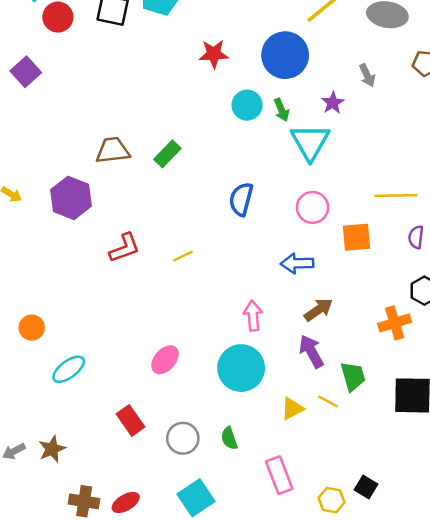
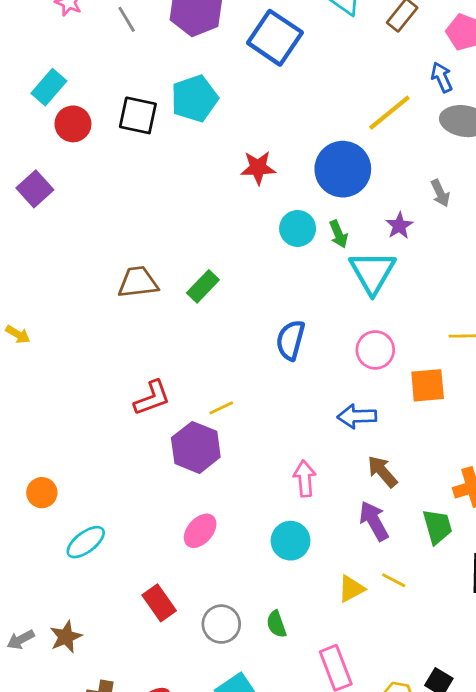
purple hexagon: (71, 198) -> (196, 447), moved
brown arrow: (318, 310) -> (382, 471), turned -96
cyan circle: (241, 368) -> (291, 541), size x0.7
green trapezoid: (353, 376) -> (437, 527), moved

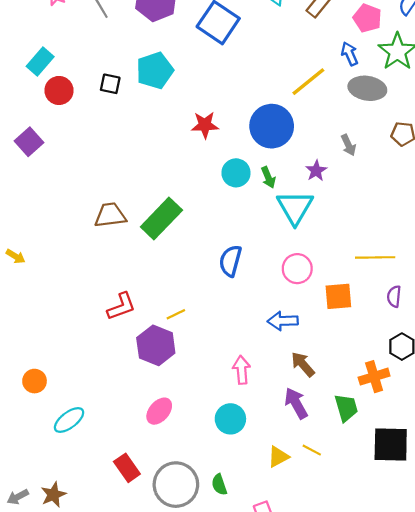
black square: (138, 115) -> (110, 84), size x0.7
green rectangle: (203, 286) -> (161, 219), size x1.6
gray circle: (221, 624) -> (176, 485), size x1.5

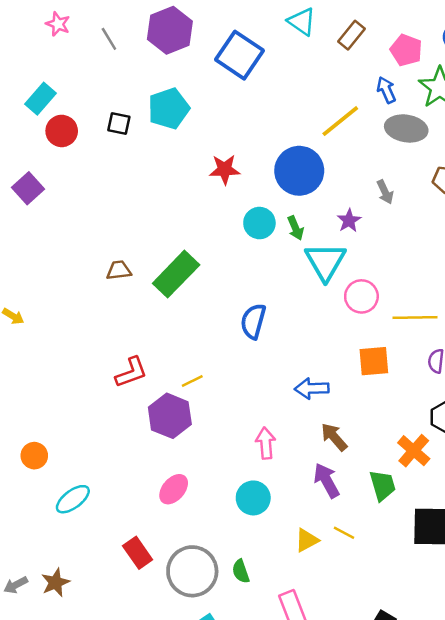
brown trapezoid: (110, 215) -> (119, 270), size x0.7
pink circle: (297, 269) -> (361, 296), moved
orange cross: (374, 377) -> (414, 451), turned -32

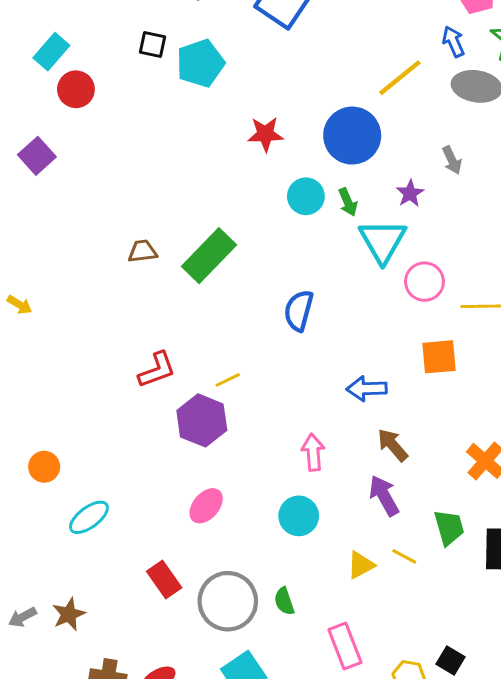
black square: (119, 124) -> (153, 44), moved
green trapezoid: (383, 485) -> (449, 527), moved

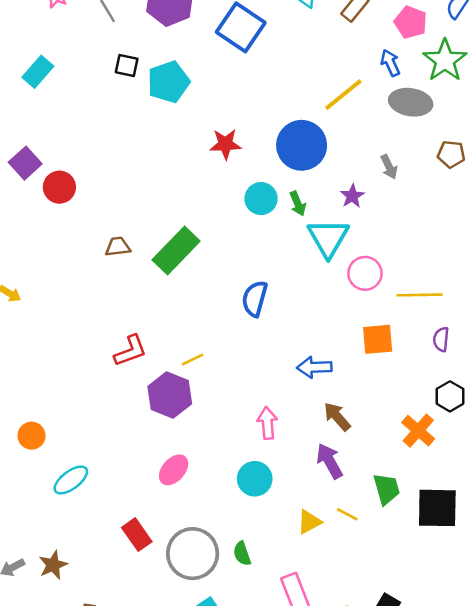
red circle: (76, 89) -> (59, 187), moved

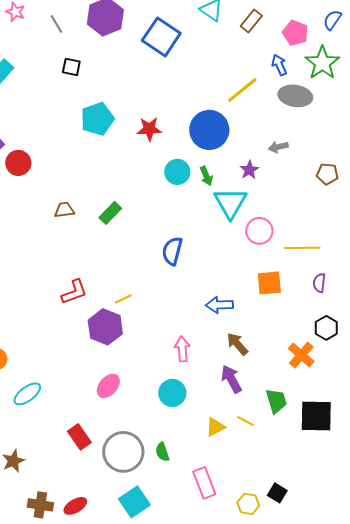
cyan pentagon: (168, 82) -> (97, 119), moved
brown pentagon: (451, 154) -> (327, 174), moved
gray arrow: (389, 167) -> (278, 147), turned 102
green rectangle: (176, 251) -> (110, 213), size x0.6

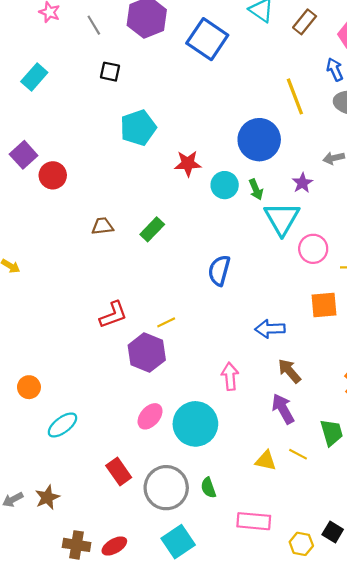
yellow line: (242, 90) -> (295, 96), turned -72
red star: (149, 129) -> (188, 163), moved
cyan circle: (172, 393) -> (195, 424), moved, size x1.5
yellow triangle: (215, 427) -> (266, 461), turned 40
pink rectangle: (204, 483) -> (254, 521), turned -64

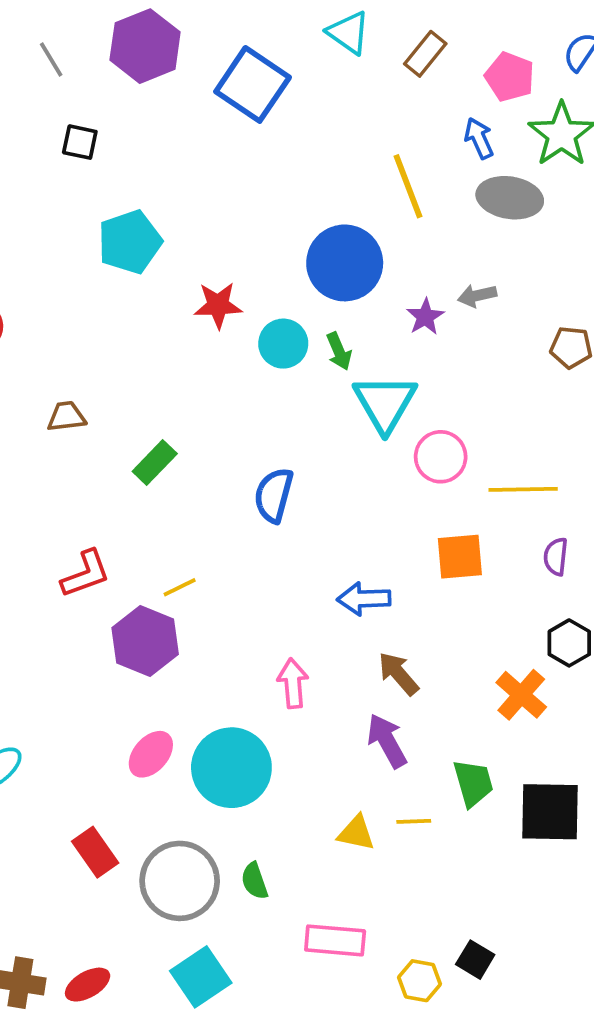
purple star: (302, 183) -> (425, 317), moved
green rectangle: (152, 229) -> (155, 463), moved
yellow line: (298, 454) -> (414, 821), turned -30

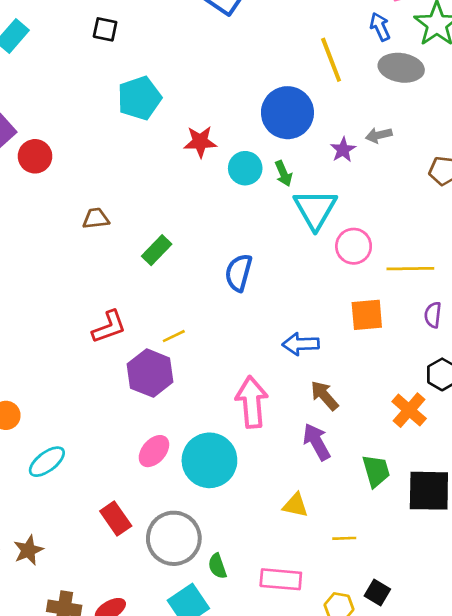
pink arrow: (293, 683) -> (252, 402), size x1.5
yellow line: (414, 821) -> (344, 538), moved
green semicircle: (254, 881) -> (217, 566), moved

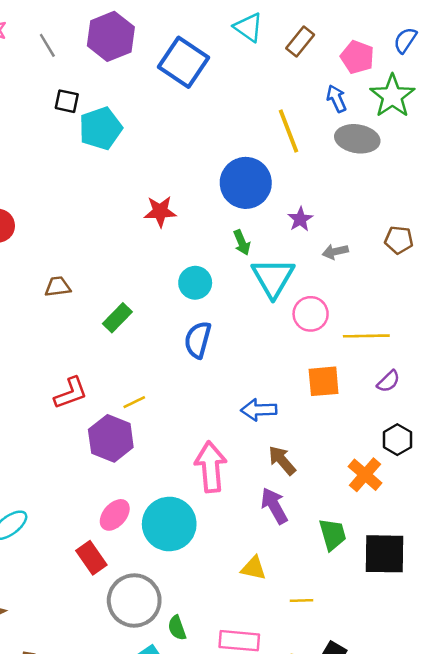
cyan pentagon: (139, 98) -> (100, 128), moved
gray arrow: (379, 135) -> (335, 252), moved
cyan circle: (245, 168) -> (195, 283), moved
purple semicircle: (433, 315) -> (388, 381), turned -140
red rectangle: (116, 518) -> (91, 558), moved

